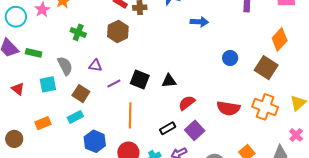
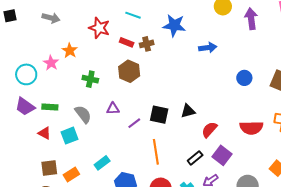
red triangle: (18, 89) -> (44, 133), moved
brown square: (81, 94) -> (49, 168), moved, turned -30

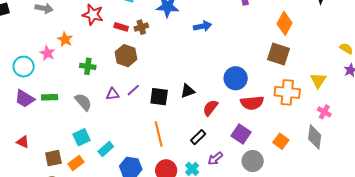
blue circle: (244, 78) -> (236, 78), moved, size x1.5
purple line: (134, 123) -> (133, 90), moved
red triangle: (44, 133) -> (23, 142), moved
cyan square: (70, 136) -> (82, 137), moved
purple square: (222, 155) -> (241, 134), moved

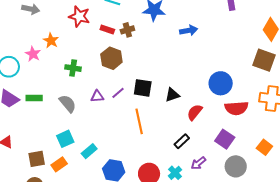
black square: (159, 97) -> (143, 88), moved
orange line: (159, 134) -> (139, 121), moved

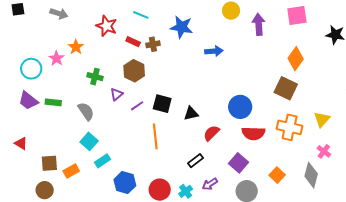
purple triangle: (97, 96) -> (116, 94), moved, turned -40
cyan square: (65, 139) -> (89, 141), moved, turned -30

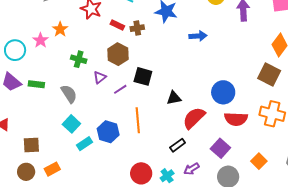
black square: (162, 104) -> (143, 76), moved
red semicircle: (211, 133) -> (194, 118), size x1.4
orange rectangle: (71, 171) -> (52, 169), moved
blue hexagon: (125, 183) -> (108, 132), moved

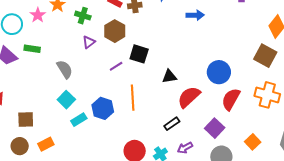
green cross: (79, 59) -> (83, 16), moved
purple triangle: (100, 77) -> (89, 42), moved
green rectangle: (36, 84) -> (32, 49), moved
red semicircle: (236, 119) -> (231, 99), turned 115

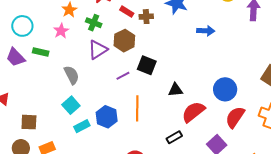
pink star: (38, 15) -> (61, 31), moved
purple triangle: (89, 42) -> (98, 50), size x1.5

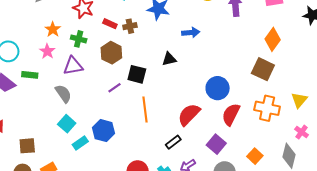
purple triangle: (98, 50) -> (73, 66), moved, turned 30
black triangle: (175, 90) -> (169, 59), moved
orange line: (137, 108) -> (145, 109), moved

